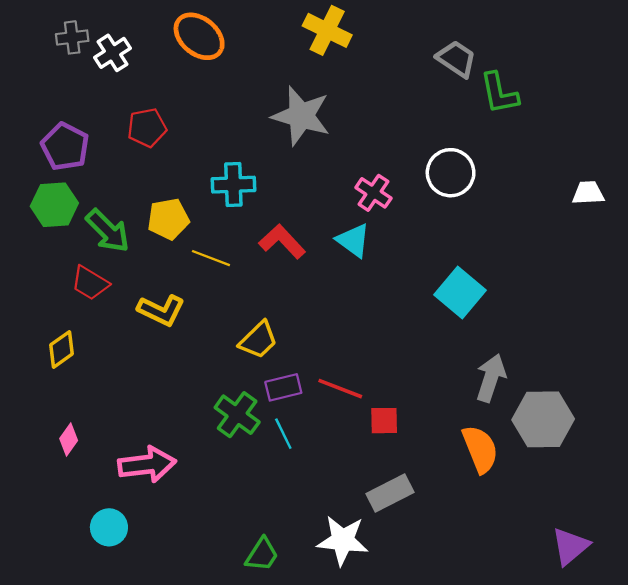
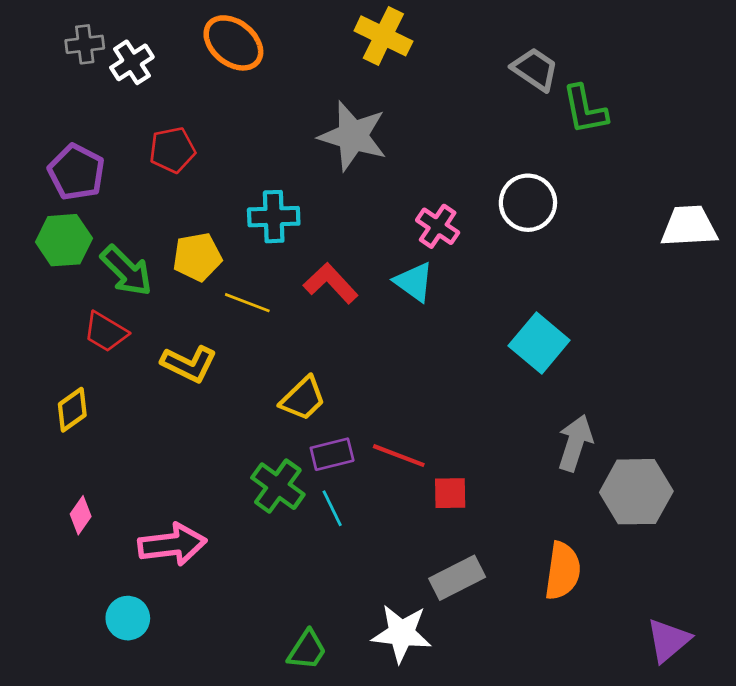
white trapezoid: (588, 193) -> (689, 226), size x1.5
orange semicircle: (480, 449) -> (563, 571), moved, turned 30

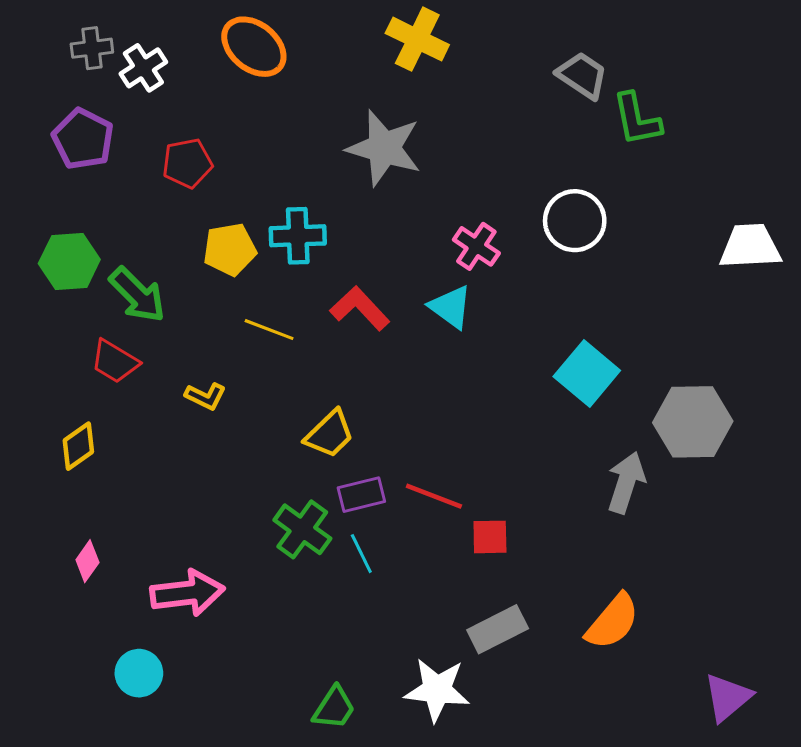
purple pentagon: (76, 172) -> (83, 139), moved
yellow pentagon: (197, 257) -> (230, 249), moved
yellow L-shape: (189, 364) -> (205, 396), size x0.7
gray hexagon: (636, 492) -> (693, 422), moved
orange semicircle: (563, 571) -> (613, 622), turned 32

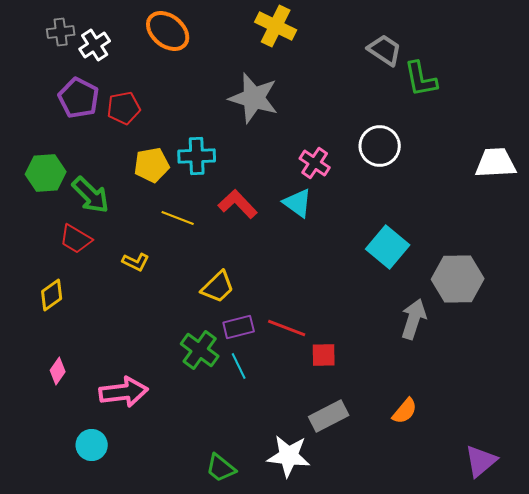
purple pentagon: (83, 139) -> (79, 98), moved
orange semicircle: (613, 622) -> (405, 411), size x0.7
green trapezoid: (334, 708) -> (221, 468), turned 96

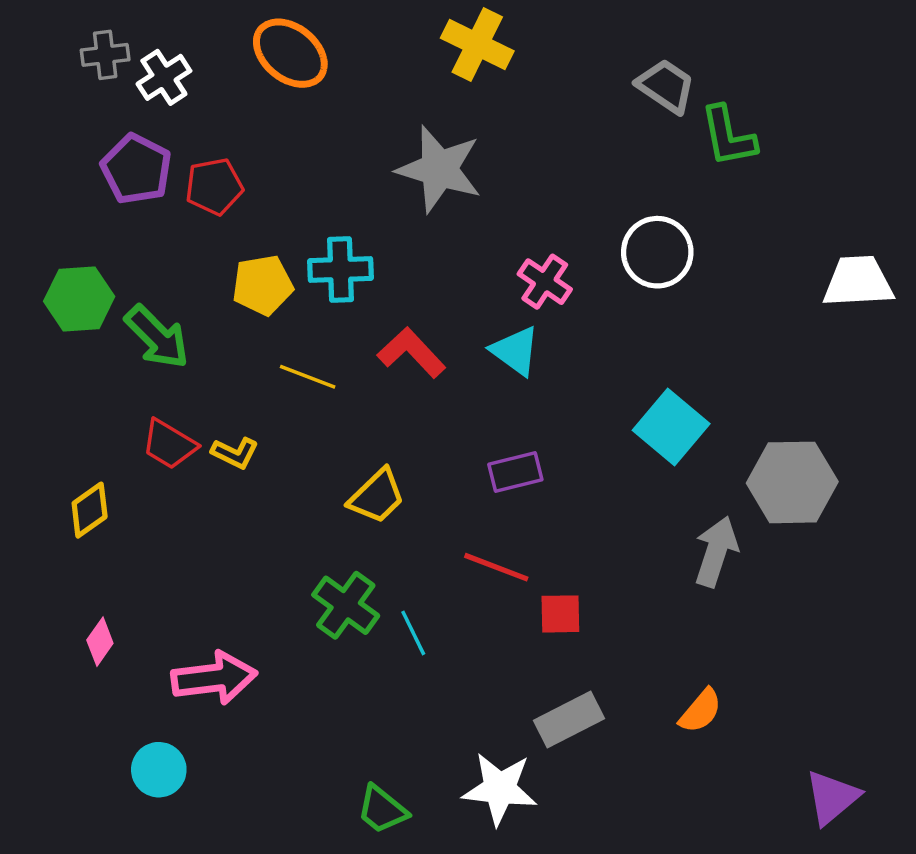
red trapezoid: (76, 239) -> (169, 444), moved
purple rectangle: (239, 327) -> (515, 472), moved

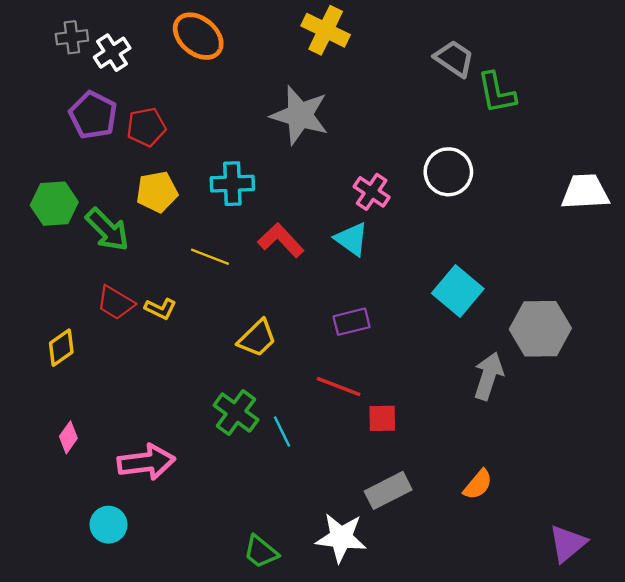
yellow pentagon: (263, 285) -> (157, 192), moved

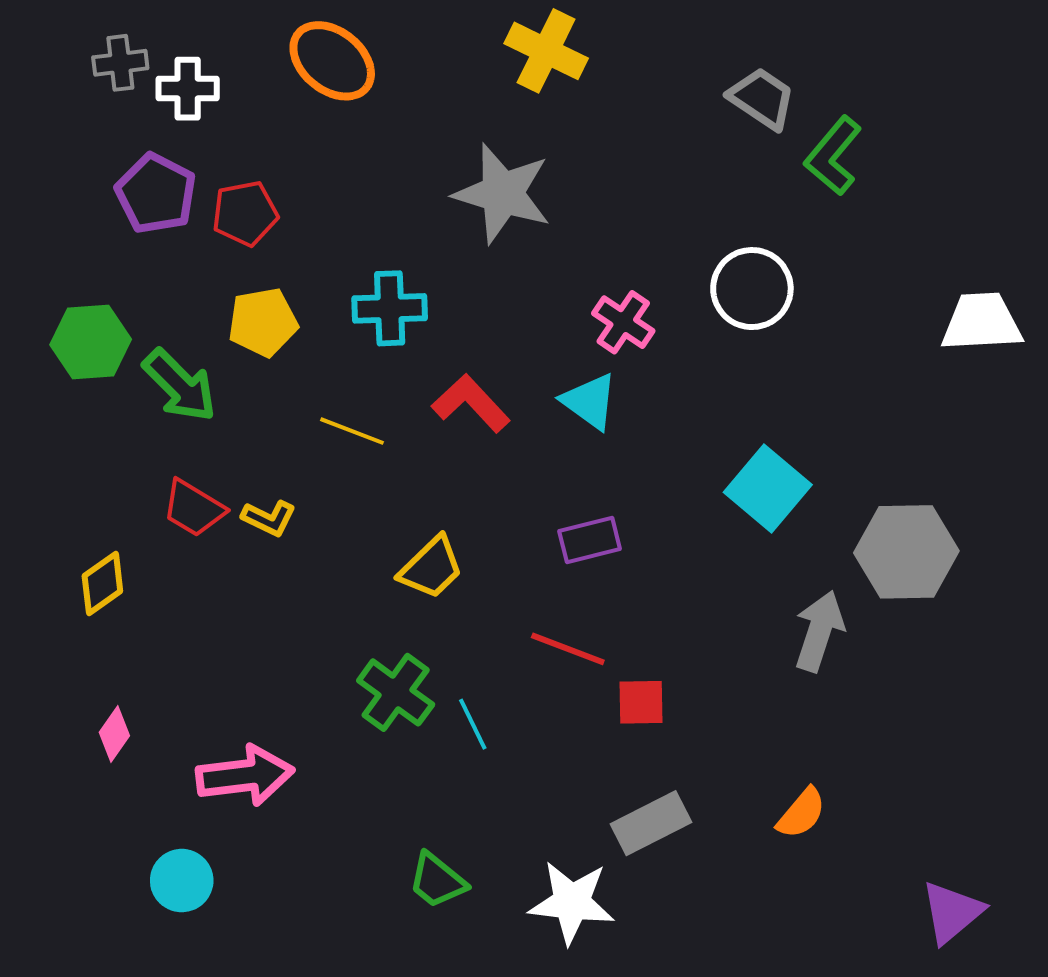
white cross: (112, 53) -> (188, 89), turned 33
green L-shape: (497, 93) -> (833, 156), turned 51
green trapezoid: (261, 552) -> (437, 881), moved

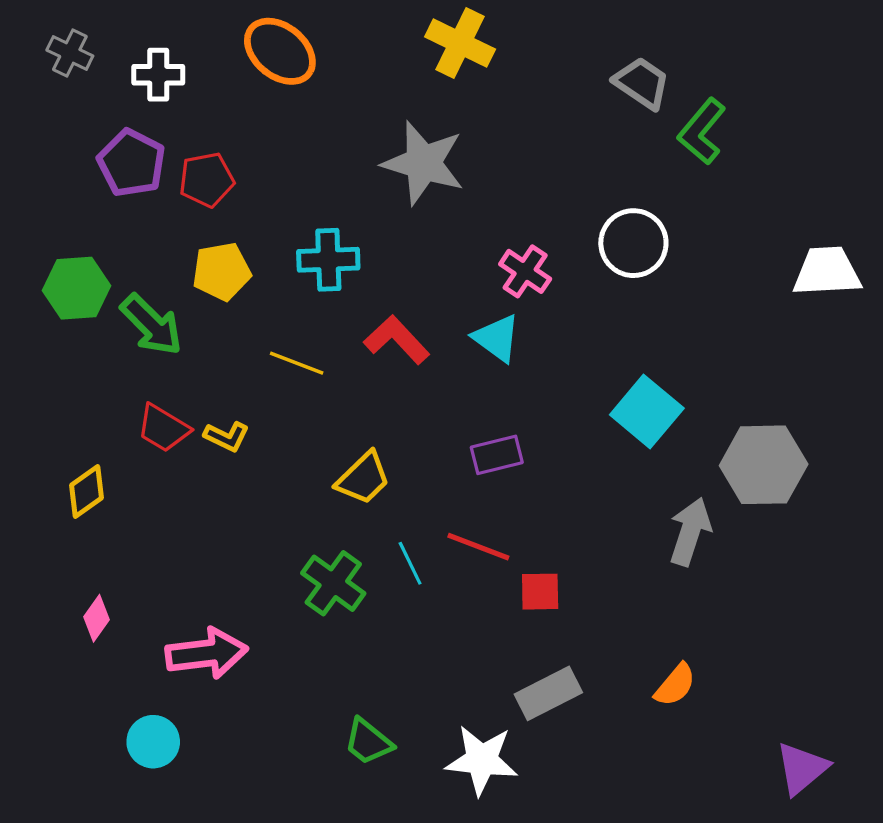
gray cross: (120, 63) -> (70, 53), moved, turned 33
cyan line: (473, 724) -> (410, 563), moved

